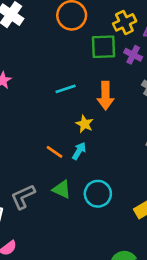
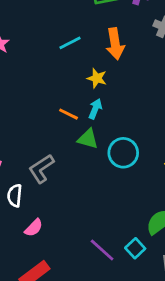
green triangle: (62, 189) -> (88, 139), moved

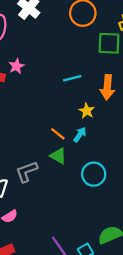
green triangle: (88, 139) -> (58, 156), moved

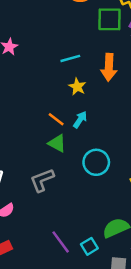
yellow star: (87, 111) -> (77, 87), moved
gray L-shape: (27, 172) -> (42, 180), moved

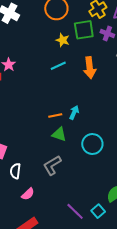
yellow star: (77, 87) -> (63, 40), moved
orange line: (56, 119) -> (55, 115), turned -40

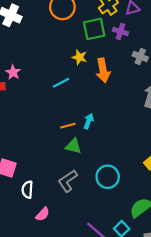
yellow star: (63, 40) -> (79, 57), moved
cyan line: (58, 66) -> (61, 83), moved
cyan circle: (92, 144) -> (108, 177), moved

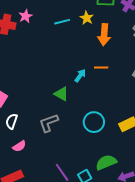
cyan line: (61, 83) -> (62, 22), moved
orange line: (68, 126) -> (101, 68), moved
cyan circle: (108, 177) -> (94, 122), moved

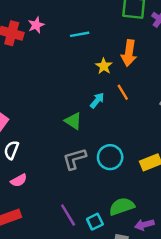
yellow star: (87, 18) -> (104, 66), moved
orange line: (101, 68) -> (123, 92), turned 56
gray L-shape: (49, 123) -> (75, 159), moved

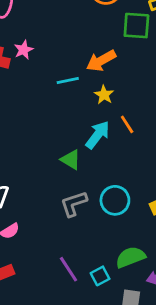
cyan line: (80, 34) -> (68, 80), moved
orange arrow: (129, 53) -> (101, 61), moved, turned 55
cyan arrow: (97, 100) -> (98, 135), size x1.5

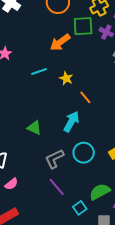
orange arrow: (101, 61) -> (60, 42), moved
cyan arrow: (98, 135) -> (71, 122), moved
green triangle: (71, 160) -> (34, 128), moved
purple line: (68, 269) -> (57, 187), moved

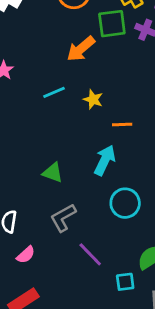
orange line: (85, 97) -> (122, 125), turned -48
gray L-shape: (54, 159) -> (63, 218), moved
cyan square: (80, 208) -> (125, 282), turned 32

